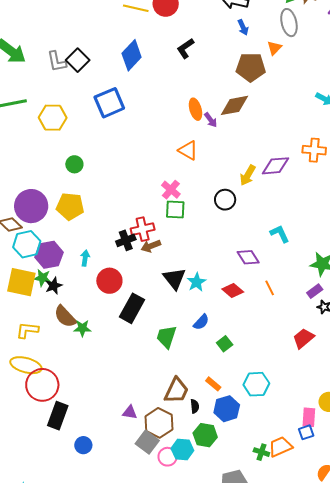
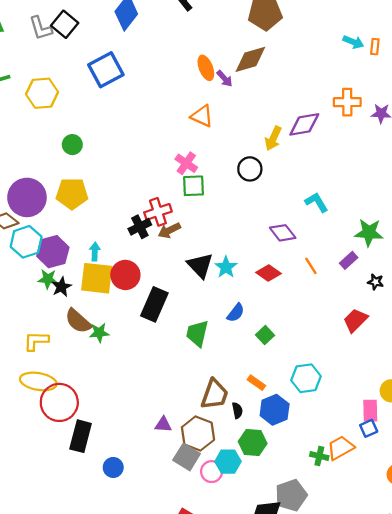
yellow square: (21, 282) -> (97, 278), moved
purple rectangle: (315, 291) -> (349, 260), moved

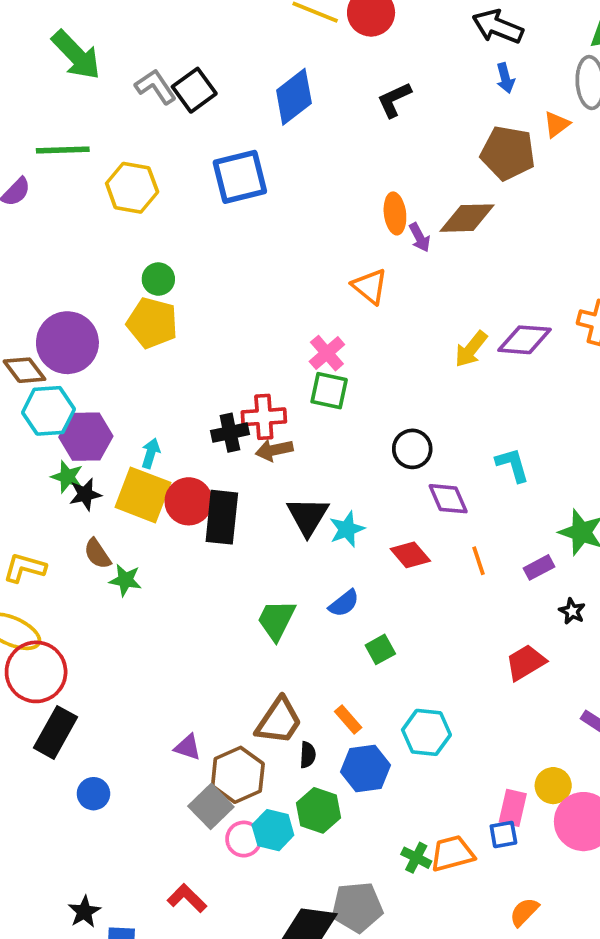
gray L-shape: (41, 28) -> (156, 87), turned 148
black circle: (250, 169) -> (412, 449), moved
yellow pentagon: (72, 194) -> (152, 323), moved
black rectangle: (154, 304) -> (222, 517), moved, turned -32
brown semicircle: (78, 321) -> (97, 554), size x0.7

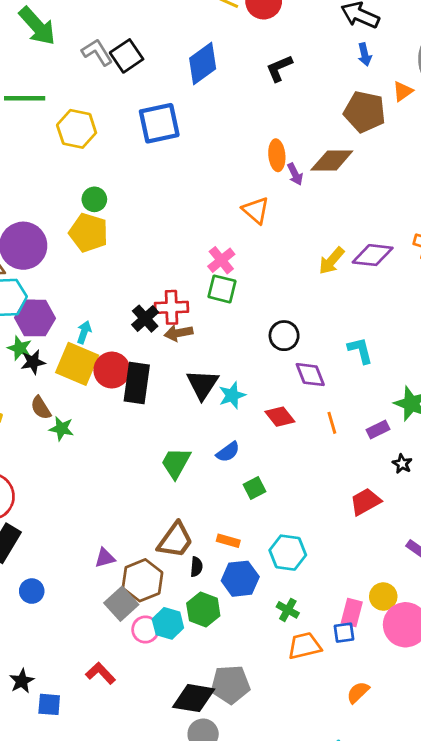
black cross: (230, 433) -> (145, 319), turned -32
orange rectangle: (348, 719) -> (228, 541), turned -35
purple triangle: (188, 747) -> (105, 558), turned -35
green cross: (416, 858) -> (288, 610), moved

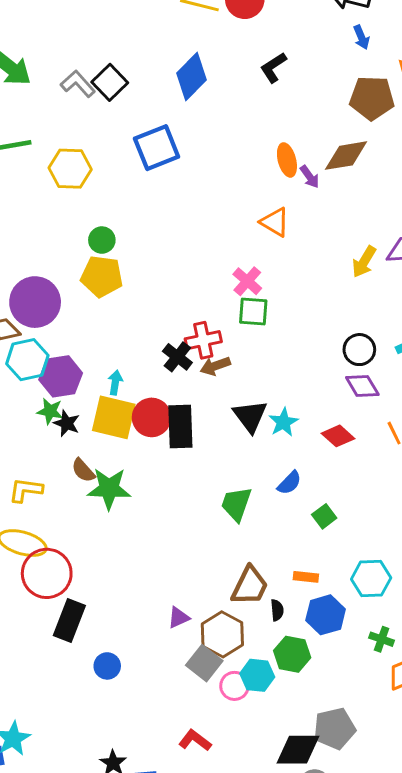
black circle: (284, 336) -> (359, 350), moved
black star: (33, 362) -> (67, 423), turned -30
green star: (62, 429) -> (109, 489), size x1.6

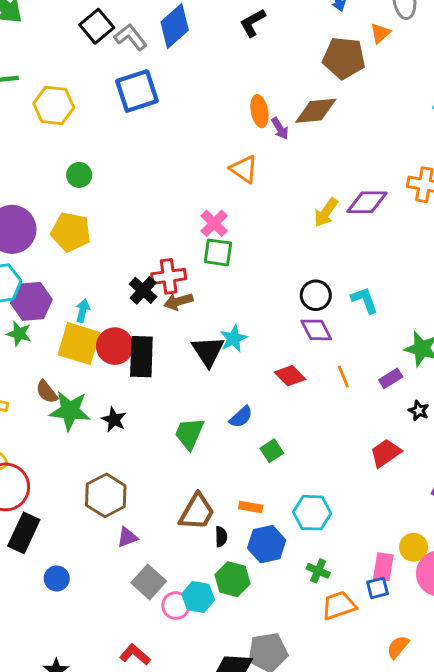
gray L-shape: (78, 84) -> (131, 37), moved
yellow pentagon: (102, 276) -> (71, 232), moved
cyan star: (283, 422) -> (233, 339), moved
black star: (67, 423) -> (114, 420), moved
brown hexagon: (222, 634) -> (106, 495), moved

